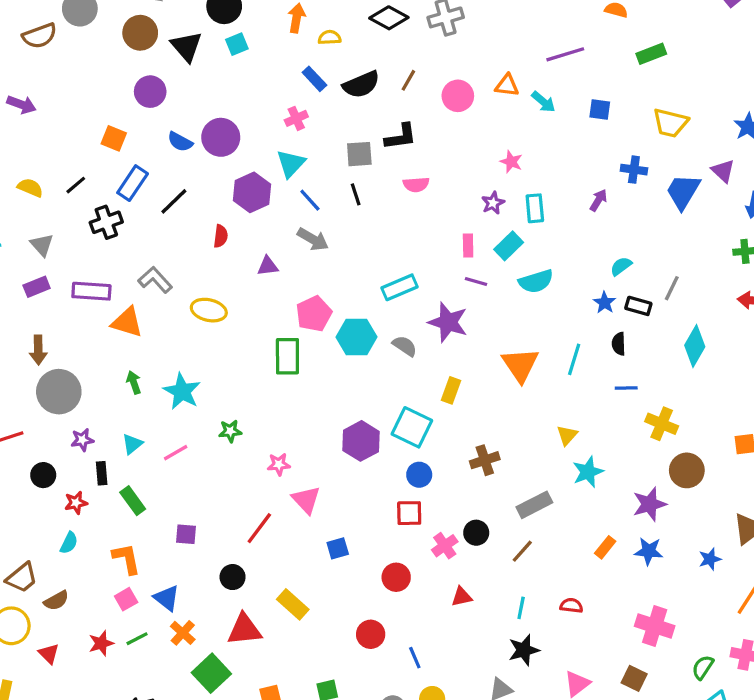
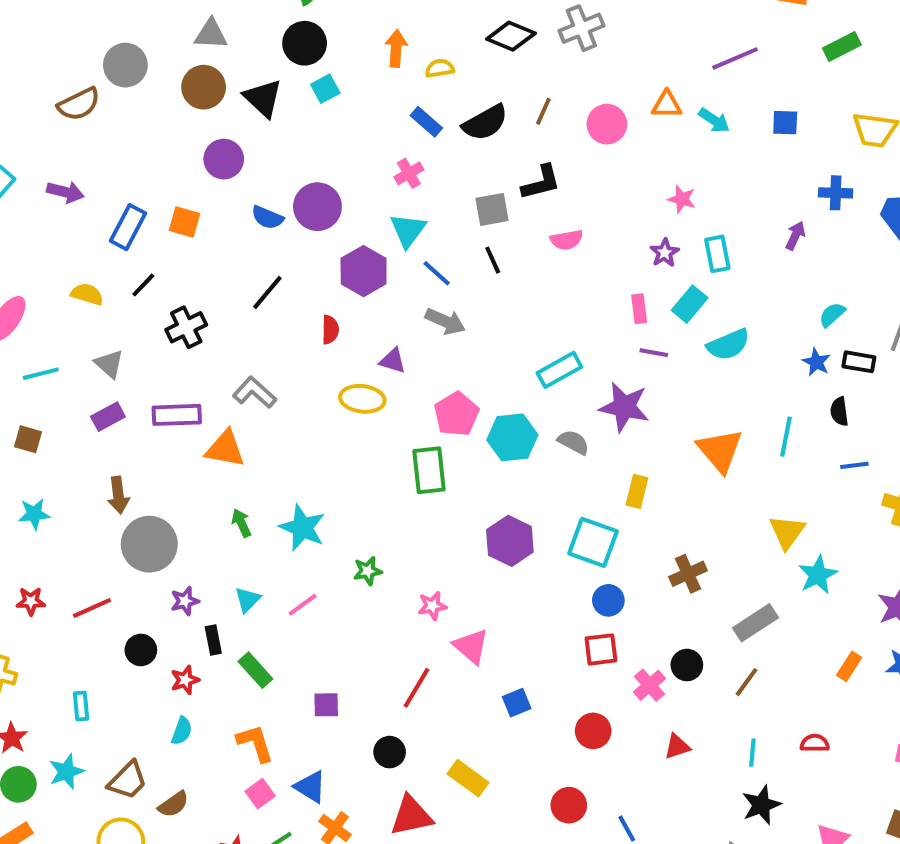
blue rectangle: (133, 183) -> (128, 227), moved
purple triangle: (268, 266) -> (393, 361), turned 30
yellow ellipse: (209, 310) -> (362, 399), moved
yellow triangle: (567, 435) -> (787, 532), size x1.4
purple hexagon: (361, 441) -> (510, 541), moved

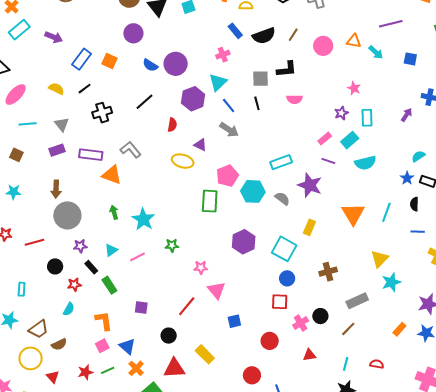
pink rectangle: (639, 309) -> (325, 139), turned 48
black rectangle: (213, 640) -> (91, 267), turned -40

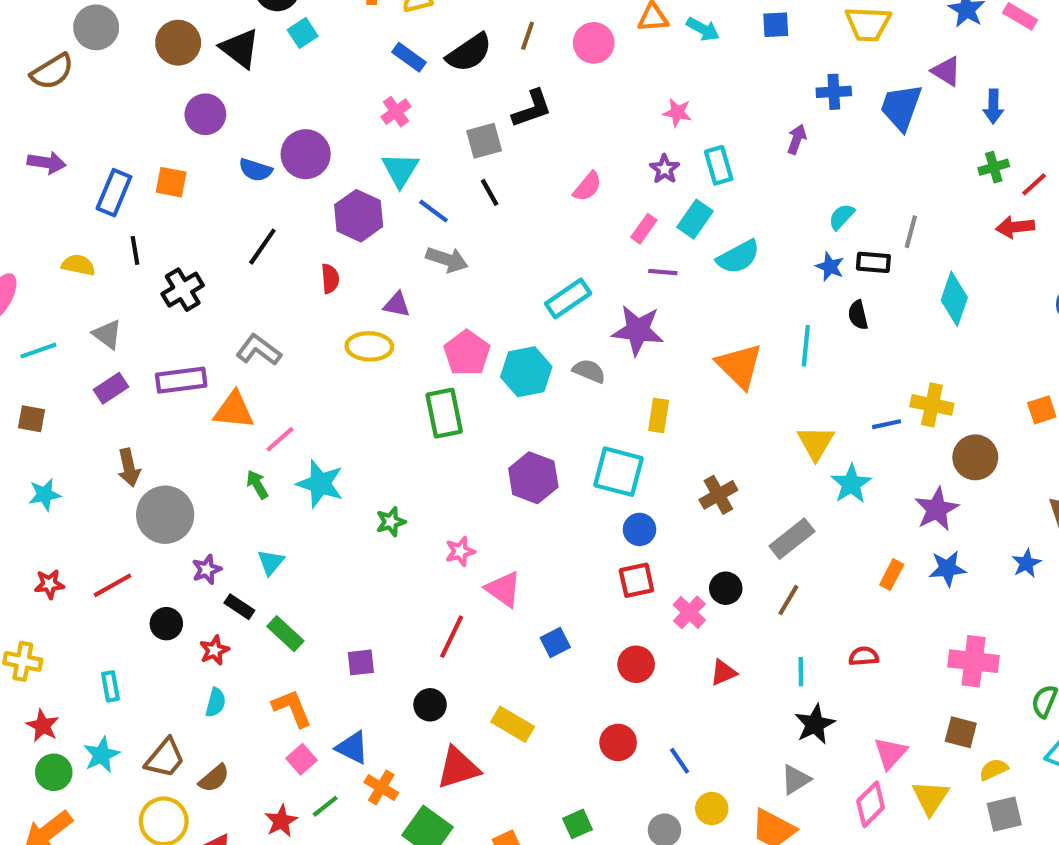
black line: (85, 89) -> (135, 250), turned -48
pink semicircle: (295, 99) -> (587, 187), moved, turned -35
blue line: (418, 232) -> (886, 424), moved
pink line: (138, 257) -> (280, 439), moved

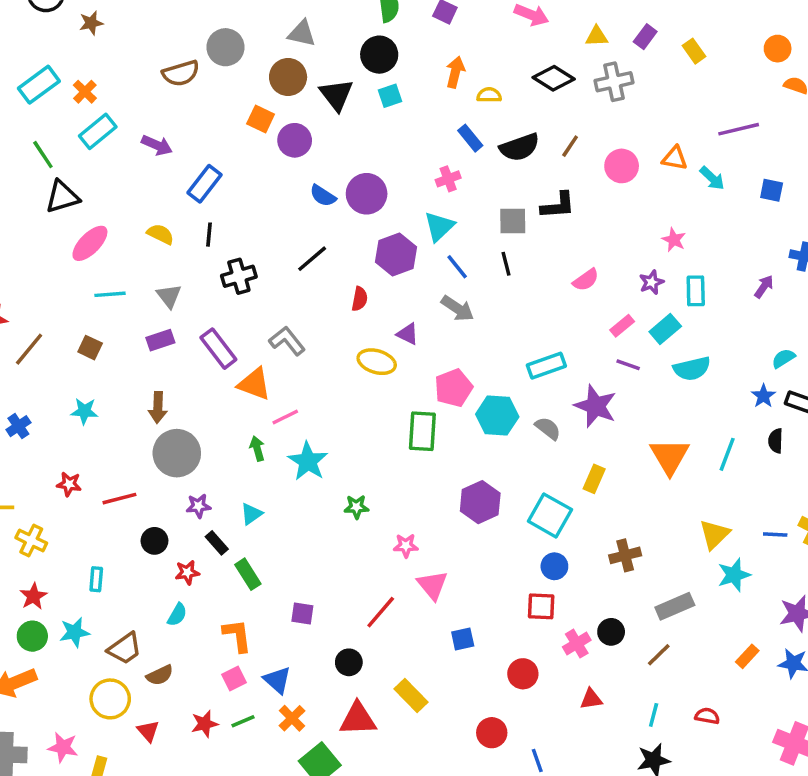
orange square: (171, 182) -> (261, 119), moved
purple rectangle: (181, 380) -> (218, 349), turned 45

